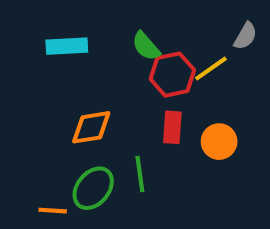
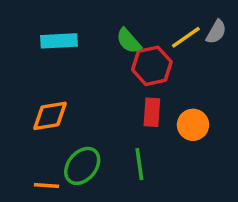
yellow line: (211, 68) -> (186, 37), moved
orange diamond: (91, 127) -> (50, 116), moved
green line: (140, 174) -> (139, 164), moved

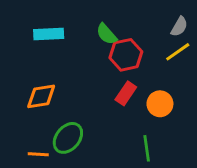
yellow line: (186, 37) -> (178, 52), moved
red rectangle: (152, 112) -> (126, 93), turned 30
green line: (139, 164) -> (147, 148), moved

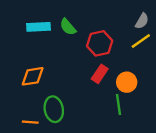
green semicircle: (107, 34) -> (68, 27), moved
green ellipse: (68, 138) -> (54, 109), turned -50
green line: (147, 148) -> (118, 104), moved

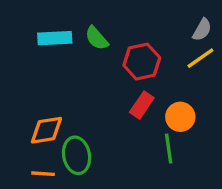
orange diamond: (33, 76) -> (46, 130), moved

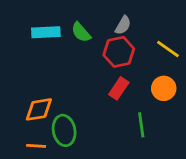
gray semicircle: (202, 30) -> (123, 25), moved
yellow line: (200, 58) -> (168, 49), turned 70
orange circle: (180, 117) -> (164, 88), moved

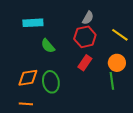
green semicircle: (81, 32) -> (48, 46), moved
green line: (141, 125) -> (112, 81), moved
green ellipse: (64, 130) -> (51, 82), moved

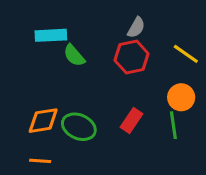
green semicircle: (48, 46) -> (74, 55), moved
red rectangle: (85, 63) -> (132, 121), moved
green ellipse: (51, 82) -> (79, 127), turned -55

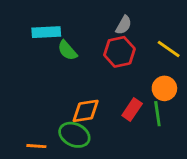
orange diamond: (43, 121) -> (86, 111), moved
red rectangle: (132, 121) -> (132, 109), moved
green ellipse: (79, 127) -> (74, 135), moved

